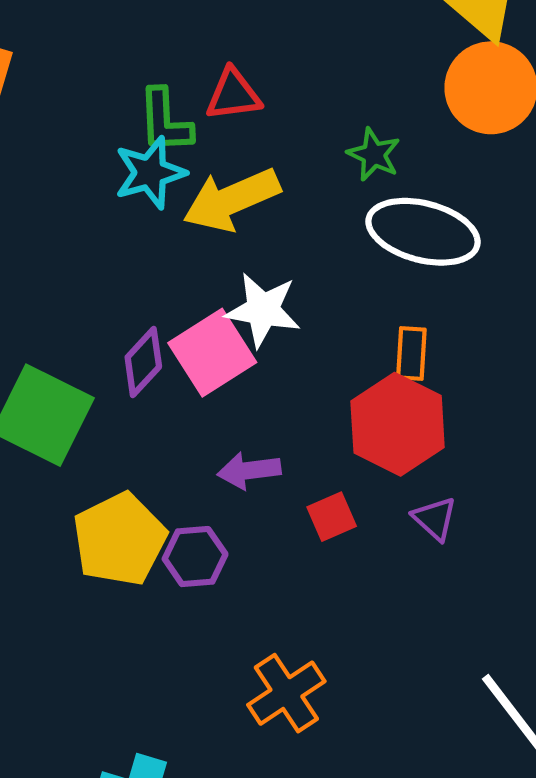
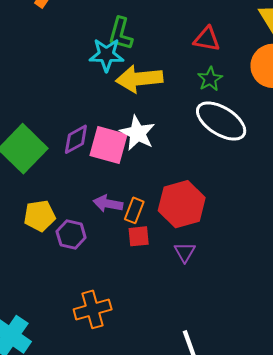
red triangle: (233, 95) -> (207, 39), moved
pink square: (212, 353) -> (108, 145), turned 30
orange rectangle: (411, 354) -> (134, 210), moved
yellow pentagon: (119, 539) -> (39, 216), size x0.7

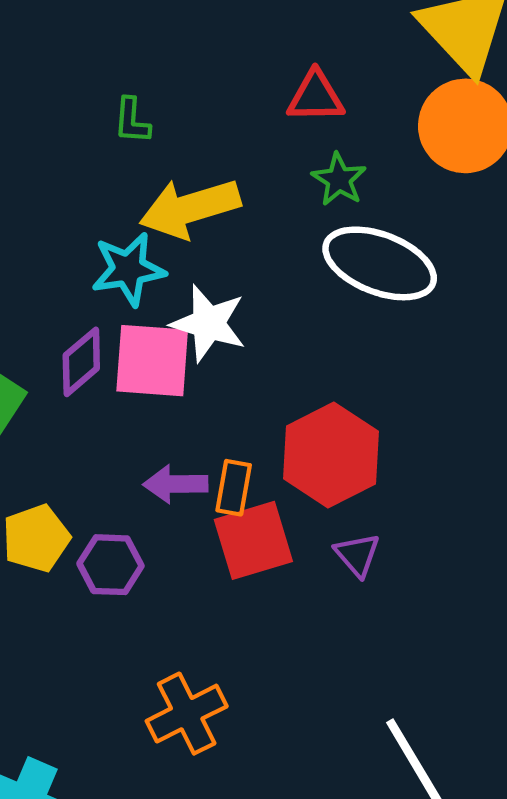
green L-shape: (121, 34) -> (132, 121), size x0.7
cyan star: (106, 55) -> (128, 269), moved
red square: (139, 236) -> (253, 540), size x1.6

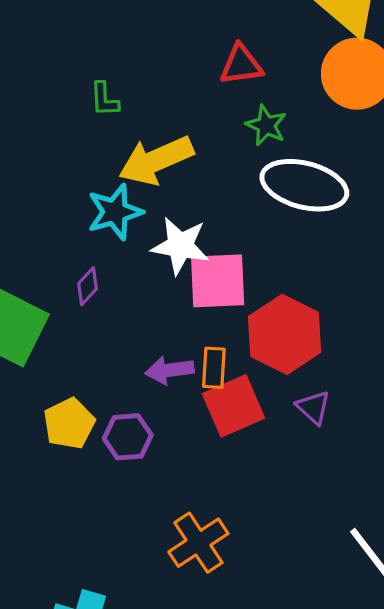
pink square: (152, 361) -> (218, 281), moved
purple diamond: (81, 362) -> (88, 286), size x0.7

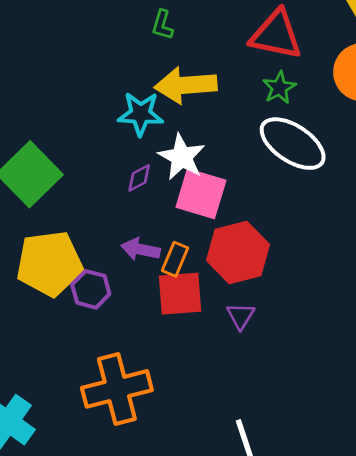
red triangle: (241, 65) -> (276, 35), size x1.5
purple diamond: (88, 286) -> (139, 178), moved
yellow pentagon: (69, 423) -> (50, 264), size x1.6
orange cross: (198, 543) -> (117, 389), size x1.4

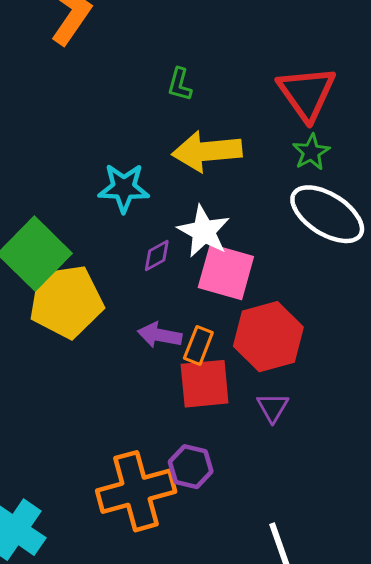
red triangle: (276, 35) -> (307, 93), turned 44
cyan star: (141, 114) -> (124, 188), moved
yellow pentagon: (50, 264) -> (66, 302), moved
purple hexagon: (91, 289) -> (191, 467), moved

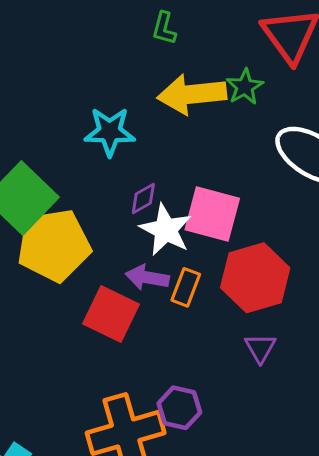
green star: (311, 152) -> (245, 87), moved
white star: (204, 231) -> (166, 230), moved
red square: (205, 384) -> (111, 314), moved, turned 32

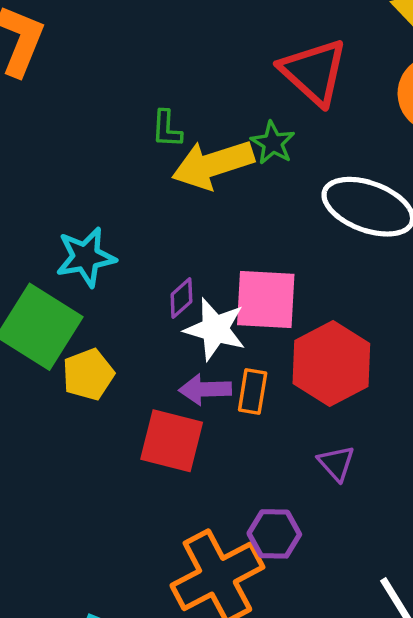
green L-shape: (164, 28) -> (167, 129), moved
cyan star: (110, 132) -> (86, 257), moved
yellow pentagon: (54, 245) -> (88, 374), size x0.6
purple triangle: (260, 348) -> (336, 463), moved

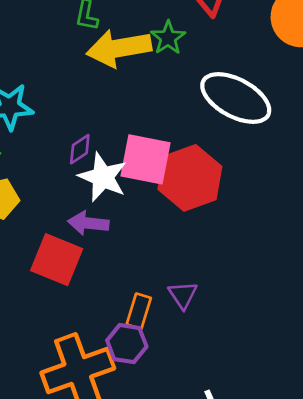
red hexagon: (331, 363) -> (190, 178), moved
orange rectangle: (253, 392) -> (139, 311), moved

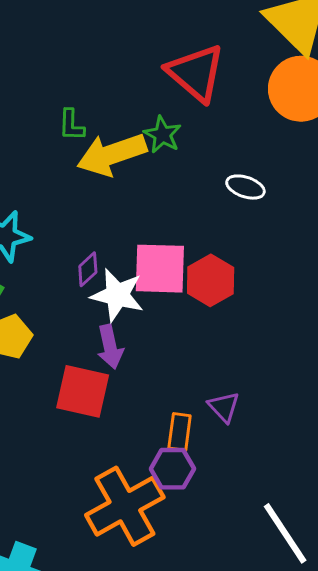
white ellipse: (236, 98) -> (245, 187), size x0.5
red hexagon: (190, 178) -> (211, 280), size x0.7
purple arrow: (88, 223) -> (110, 347), turned -99

